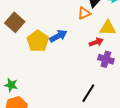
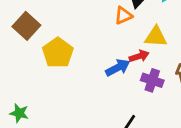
blue arrow: (58, 36) -> (118, 68), moved

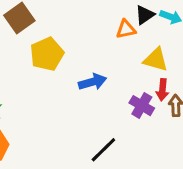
red arrow: (139, 56) -> (162, 90), moved, turned 102
blue arrow: (118, 68) -> (93, 82), moved

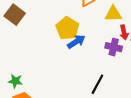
yellow pentagon: (47, 54) -> (67, 28), moved

